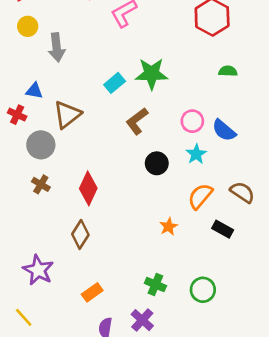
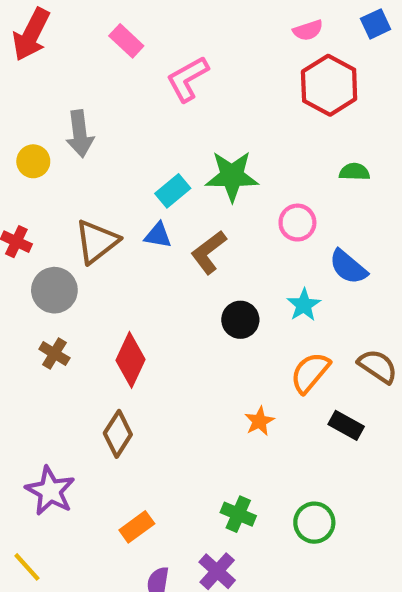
yellow circle: (28, 26) -> (33, 161), moved
blue triangle: (34, 91) -> (158, 235), moved
pink circle: (192, 121) -> (297, 223), moved

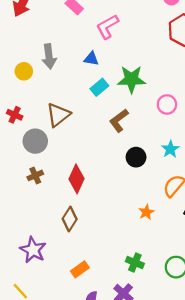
blue triangle: (158, 235) -> (91, 59), moved
brown cross: (54, 354) -> (35, 175), turned 35

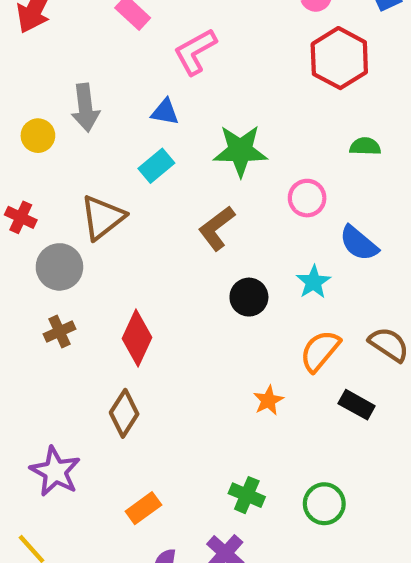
cyan rectangle: (99, 87) -> (156, 166), moved

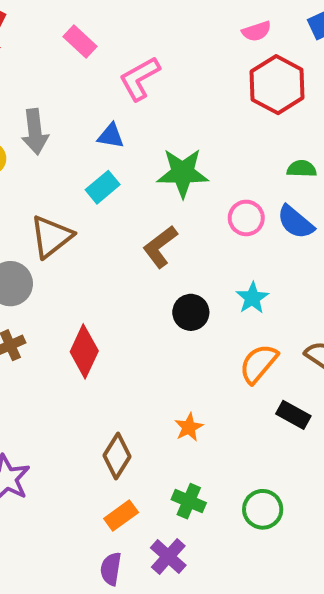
blue semicircle: (359, 243) -> (295, 222), moved
orange star: (268, 400) -> (189, 427), moved
brown diamond: (124, 413) -> (117, 456), moved
orange rectangle: (143, 508) -> (121, 515), moved

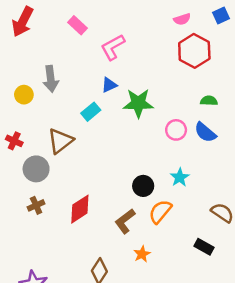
blue triangle: (111, 136) -> (109, 85), moved, turned -35
brown L-shape: (160, 247) -> (125, 221), moved
red diamond: (84, 351) -> (80, 209), turned 32
orange semicircle: (259, 364) -> (160, 211), moved

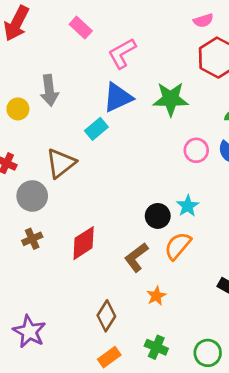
blue triangle: (109, 85) -> (118, 98), size x1.6
green star: (138, 103) -> (171, 99), moved
cyan star: (180, 177) -> (188, 206), moved

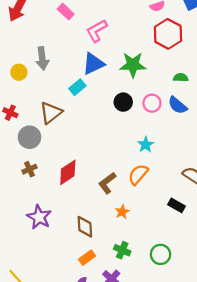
black circle: (158, 216) -> (123, 102), moved
brown diamond: (106, 316) -> (85, 227), turned -35
purple star: (29, 332) -> (39, 217), moved

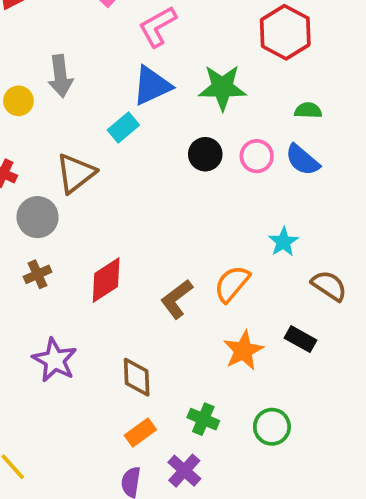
cyan star: (146, 145) -> (283, 242), moved
orange star: (122, 212) -> (243, 351), moved, size x1.5

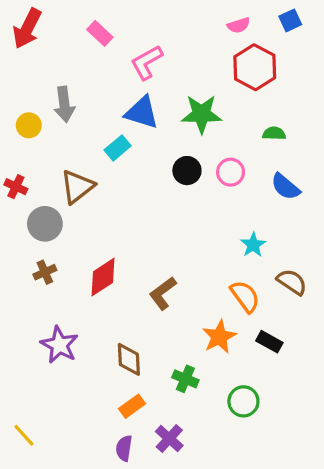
blue triangle: (152, 86) -> (142, 112), turned 42
blue semicircle: (302, 160) -> (285, 187), moved
orange semicircle: (232, 284) -> (245, 296), moved, turned 104
black rectangle: (301, 339) -> (269, 342), moved
green cross: (203, 419) -> (185, 379), moved

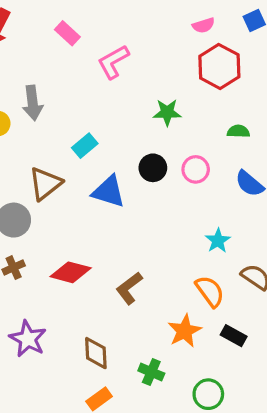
blue triangle: (142, 112) -> (109, 192), moved
green star: (201, 114) -> (167, 112), size x0.7
red diamond: (103, 277) -> (71, 272), turned 48

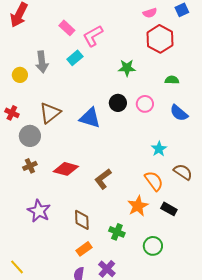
pink rectangle: (67, 33) -> (67, 28), moved
cyan rectangle: (85, 146) -> (75, 58), moved

